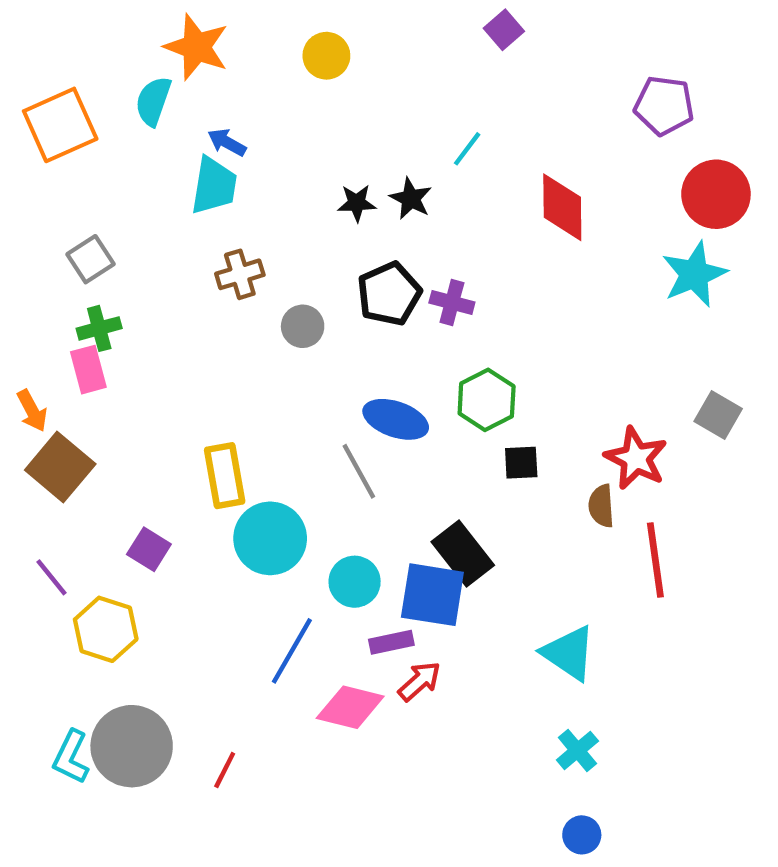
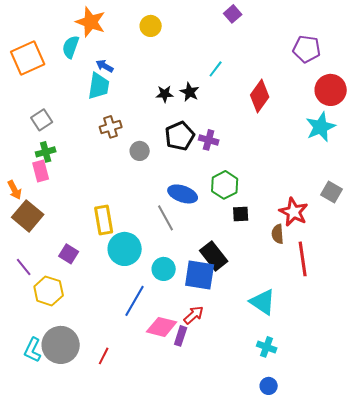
red diamond: (562, 207) -> (260, 96), turned 36
purple rectangle: (391, 642) -> (181, 336), moved, turned -60
cyan cross: (577, 750) -> (267, 347), turned -30

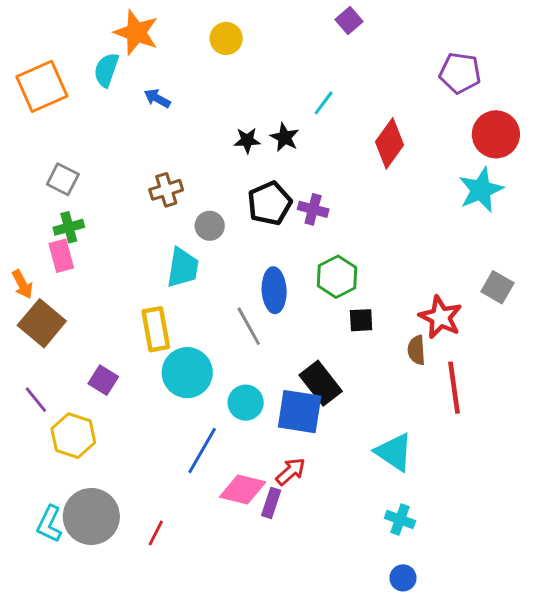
cyan trapezoid: (99, 86) -> (183, 268), moved
gray square: (42, 120) -> (63, 179), turned -30
blue ellipse: (183, 194) -> (274, 290), turned 68

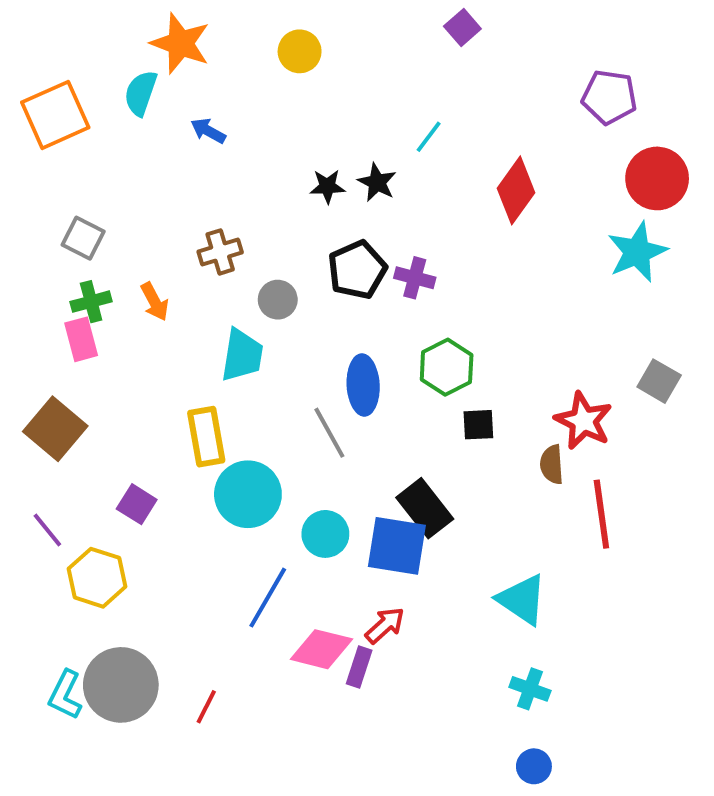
orange arrow: (22, 284) -> (155, 302), moved

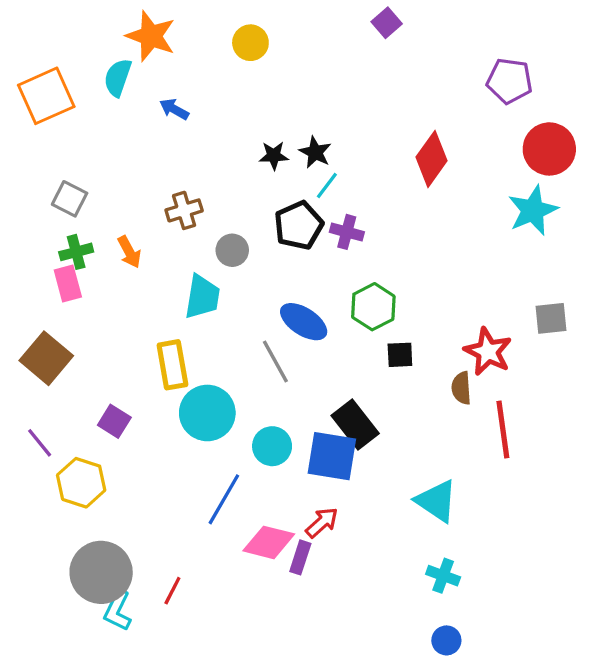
cyan line: (429, 137) -> (327, 185), moved
gray square: (659, 381) -> (551, 318), turned -36
blue ellipse: (363, 385) -> (304, 322), turned -54
cyan L-shape: (65, 695) -> (118, 611), moved

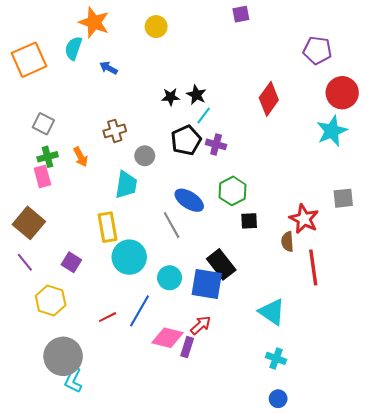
purple square: (387, 23) -> (241, 14), turned 30
purple line: (40, 443) -> (25, 262), moved
red line: (172, 591) -> (108, 317), moved, turned 36

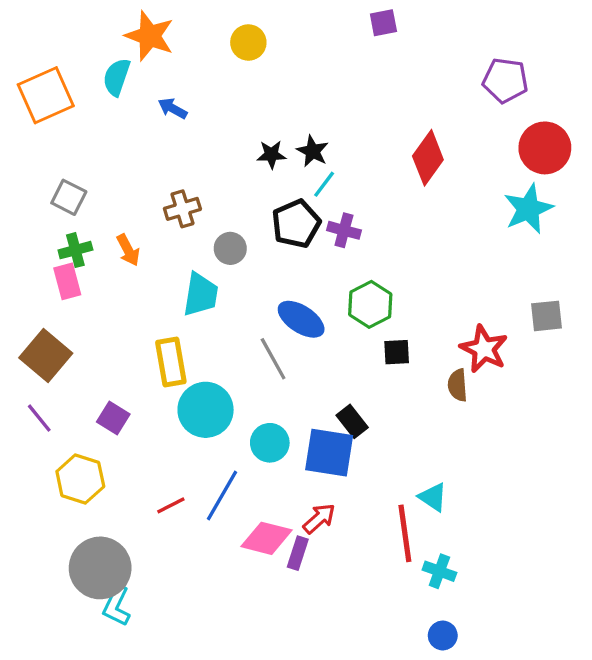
black rectangle: (221, 264) -> (352, 421), size x0.7
red line: (313, 267) -> (405, 533), moved
cyan triangle: (272, 312) -> (433, 497), size x0.7

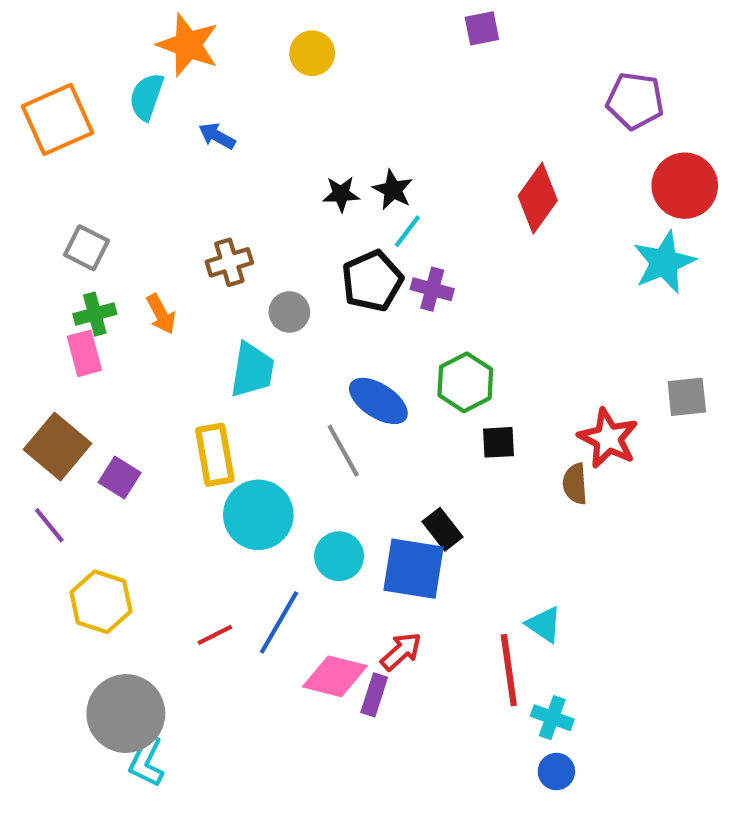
purple square: (113, 418) -> (120, 478), moved
blue circle: (443, 635) -> (556, 771), moved

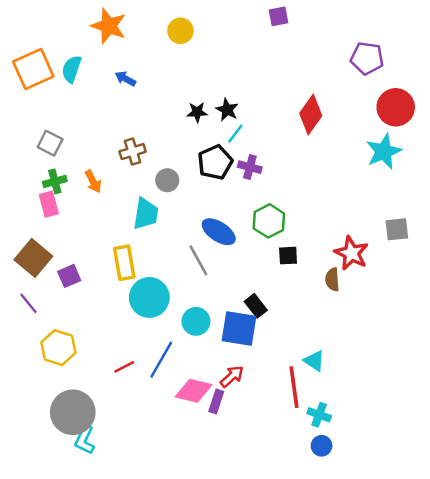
cyan semicircle: (147, 97) -> (72, 69), moved
purple square: (120, 478) -> (69, 276), turned 35

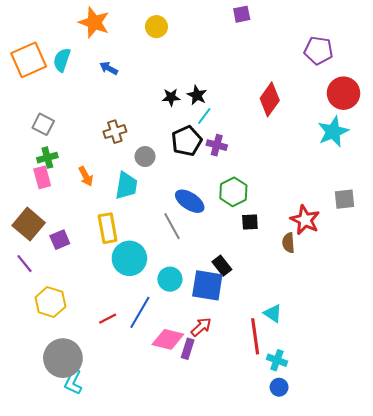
orange arrow: (93, 181) -> (86, 176), moved

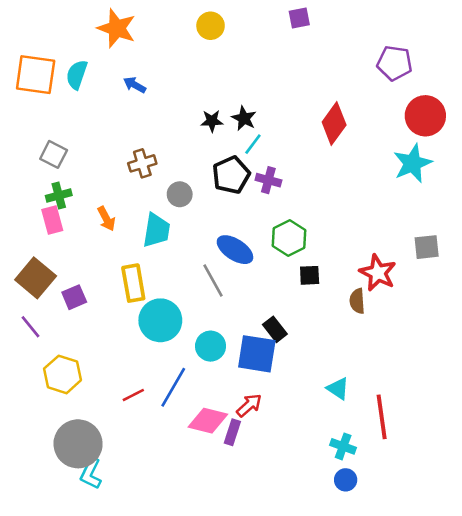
yellow circle: (156, 27) -> (211, 26), moved
orange square: (29, 60) -> (36, 75), turned 32
red line: (255, 336) -> (382, 417), moved

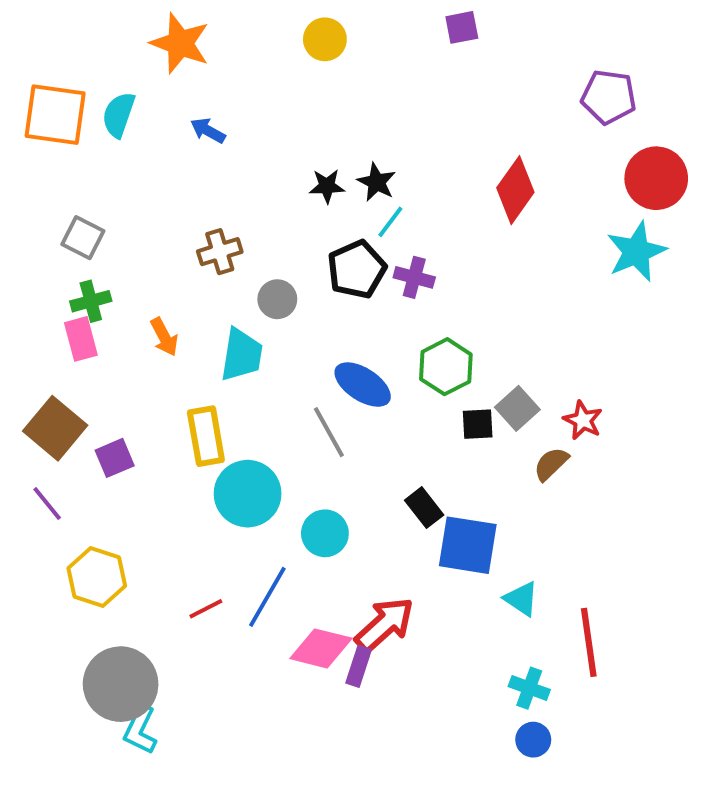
gray square: (427, 247) -> (517, 408), moved, turned -36
red star: (378, 273) -> (583, 420), size x0.7
brown semicircle: (357, 301) -> (551, 464), turned 50
blue square: (257, 354) -> (468, 545), moved
red arrow: (249, 405) -> (384, 625), size x1.5

